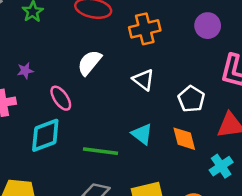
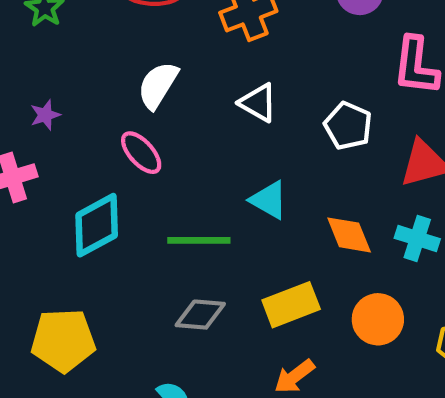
pink ellipse: (61, 98) -> (141, 153), moved
orange diamond: (184, 139) -> (349, 235), moved
cyan cross: (221, 166) -> (417, 238), turned -30

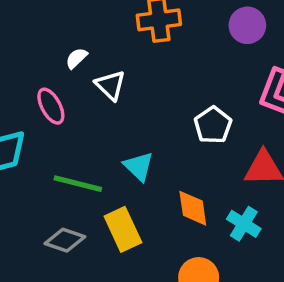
white semicircle: (158, 85) -> (76, 58), size x0.6
white triangle: (258, 103) -> (110, 85), moved
yellow rectangle: (291, 305) -> (123, 229), moved, turned 72

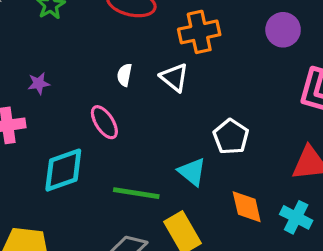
white semicircle: (76, 58) -> (124, 75), turned -30
white triangle: (110, 85) -> (174, 77), moved
white pentagon: (213, 125) -> (231, 137), moved

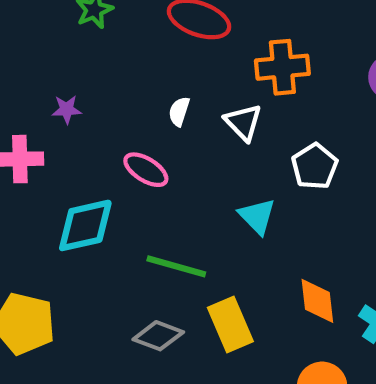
pink ellipse: (104, 122) -> (146, 170), turned -32
white pentagon: (231, 137) -> (315, 166), moved
cyan triangle: (192, 172) -> (257, 216), moved

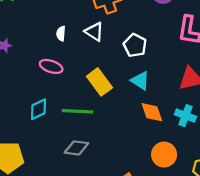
cyan triangle: (257, 216) -> (140, 81), moved
cyan diamond: (85, 225) -> (39, 109), moved, size x0.7
yellow rectangle: (230, 324) -> (99, 82), moved

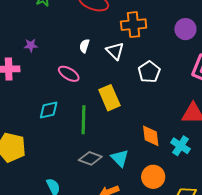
cyan triangle: (140, 81) -> (120, 158), moved
green line: (77, 111) -> (83, 120), turned 76
gray diamond: (76, 148) -> (90, 158), moved

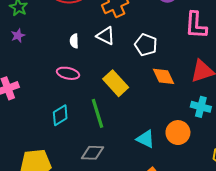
purple star: (31, 45) -> (18, 36), moved
orange diamond: (151, 136) -> (164, 76), moved
gray diamond: (90, 158) -> (92, 153), moved
orange circle: (153, 177) -> (178, 133), moved

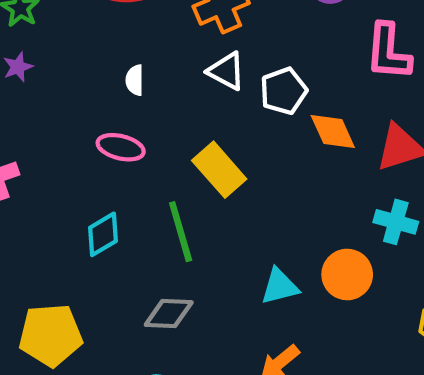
white triangle: (106, 36) -> (227, 71), moved
white pentagon: (146, 45) -> (284, 91), turned 30
orange diamond: (164, 76) -> (333, 131), moved
cyan triangle: (146, 139) -> (280, 287), turned -42

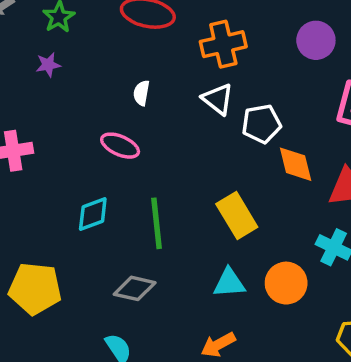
yellow rectangle: (219, 170) -> (237, 215), moved

